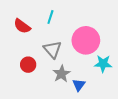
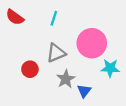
red semicircle: (22, 26) -> (15, 17), moved
gray triangle: (52, 49) -> (56, 53), turned 48

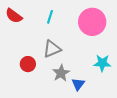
pink circle: (92, 43) -> (92, 22), moved

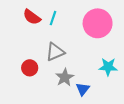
red semicircle: (14, 16) -> (32, 17), moved

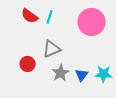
cyan star: (108, 67) -> (104, 74), moved
blue triangle: (83, 89) -> (82, 75), moved

